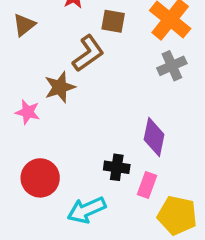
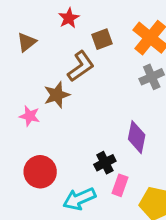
brown square: (113, 21) -> (102, 39), turned -30
black cross: (117, 167) -> (105, 163), turned -35
pink rectangle: (147, 185) -> (120, 185), moved

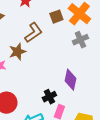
brown square: (102, 39) -> (56, 17), moved

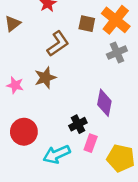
brown square: (56, 17) -> (87, 24), turned 32
brown star: (17, 52) -> (45, 78), moved

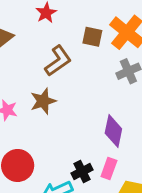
black cross: (78, 124) -> (82, 171), moved
pink rectangle: (91, 143) -> (109, 168), moved

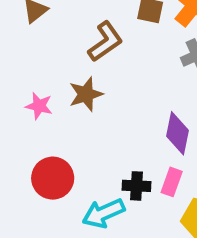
black cross: (82, 171) -> (137, 186), turned 30

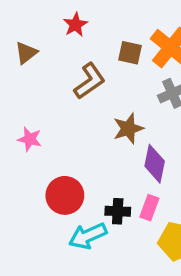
brown star: (86, 94) -> (128, 129), moved
red circle: (53, 178) -> (65, 195), moved

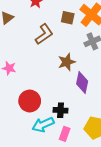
pink rectangle: (149, 208) -> (65, 134), moved

